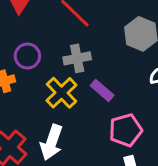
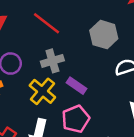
pink pentagon: (126, 130) -> (76, 119), moved

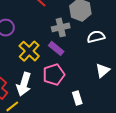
gray cross: (52, 61) -> (61, 27), moved

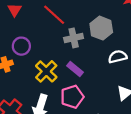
gray cross: (61, 27) -> (74, 38), moved

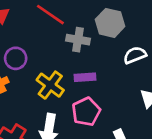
gray cross: (74, 38) -> (78, 40), turned 30
purple rectangle: (75, 69) -> (85, 77), turned -35

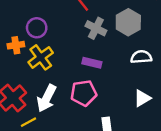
yellow cross: (50, 85) -> (41, 57), moved

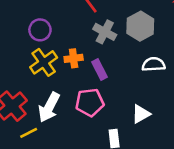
orange cross: (16, 45) -> (74, 58), moved
purple rectangle: (92, 63) -> (100, 70), turned 48
white triangle: (142, 98) -> (141, 114), moved

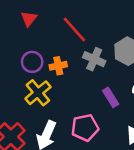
orange cross: (74, 58) -> (58, 66), moved
purple rectangle: (100, 70) -> (111, 97), moved

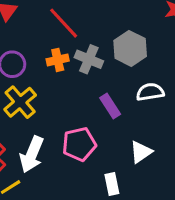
orange cross: (58, 66) -> (58, 60), moved

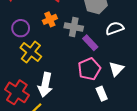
gray cross: (89, 59) -> (74, 27), moved
pink pentagon: (79, 144) -> (89, 69), moved

